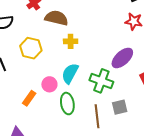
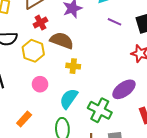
yellow hexagon: (31, 48) -> (33, 51), moved
pink circle: (49, 84) -> (40, 84), moved

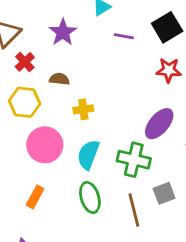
brown semicircle: (62, 41) -> (59, 79), size x0.6
pink circle: (40, 84) -> (45, 145), size x1.6

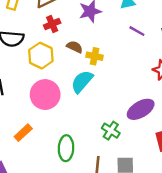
yellow cross: (83, 109) -> (95, 56), moved
cyan semicircle: (88, 155) -> (82, 82), moved
green cross: (134, 160) -> (111, 131), size x0.7

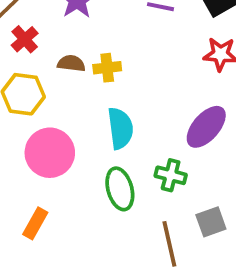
cyan semicircle: (82, 82) -> (120, 128), moved, turned 150
green ellipse: (66, 148) -> (120, 189), moved

